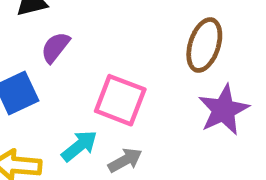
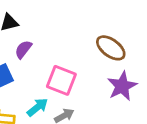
brown ellipse: (204, 45) -> (111, 48), turned -72

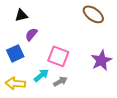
brown ellipse: (111, 48) -> (93, 14), moved

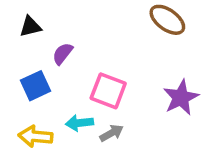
black triangle: (21, 15) -> (30, 27), moved
cyan arrow: (41, 75) -> (79, 123), turned -147

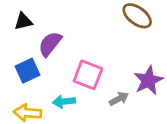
purple semicircle: (63, 54) -> (50, 44), size x1.4
gray arrow: (112, 133) -> (119, 99), moved

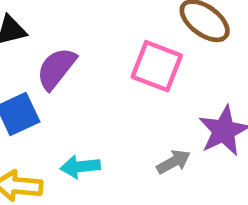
pink square: (88, 75) -> (157, 66), moved

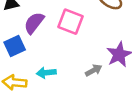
pink square: (157, 66) -> (71, 22), moved

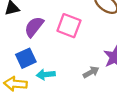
blue square: (15, 46) -> (26, 58), moved

